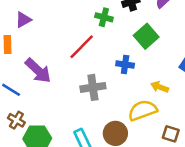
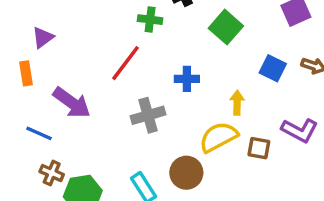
green square: (146, 36) -> (226, 27), moved
yellow arrow: (160, 87) -> (237, 103), turned 78
brown square: (171, 134) -> (259, 148), moved

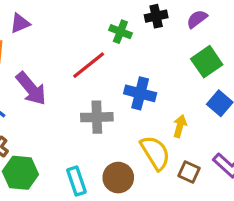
green square: (226, 27) -> (207, 62), moved
blue cross: (187, 79) -> (140, 93), size x1.4
yellow semicircle: (218, 137) -> (155, 153), turned 72

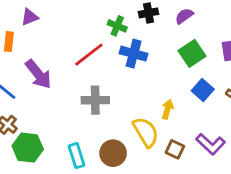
blue cross: (140, 93) -> (134, 54), moved

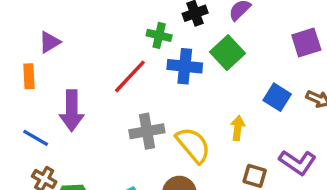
green square: (192, 53) -> (228, 53), moved
purple arrow: (38, 74) -> (72, 111), turned 48
yellow semicircle: (146, 132) -> (193, 145), moved

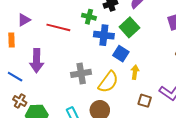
red line: (130, 76) -> (58, 27), moved, turned 60
blue square: (277, 97) -> (121, 54), moved
yellow semicircle: (193, 145) -> (108, 82), turned 75

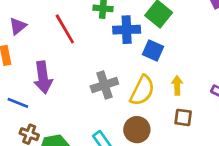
red line: (58, 27) -> (65, 29), turned 55
yellow arrow: (135, 72) -> (177, 85), moved
brown square: (145, 101) -> (183, 117), moved

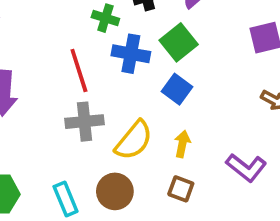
red line: (65, 29) -> (79, 70), moved
blue square: (153, 51) -> (177, 89), moved

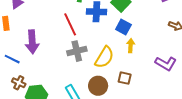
yellow arrow: (182, 144) -> (131, 46), moved
brown square: (181, 189) -> (125, 78), moved

